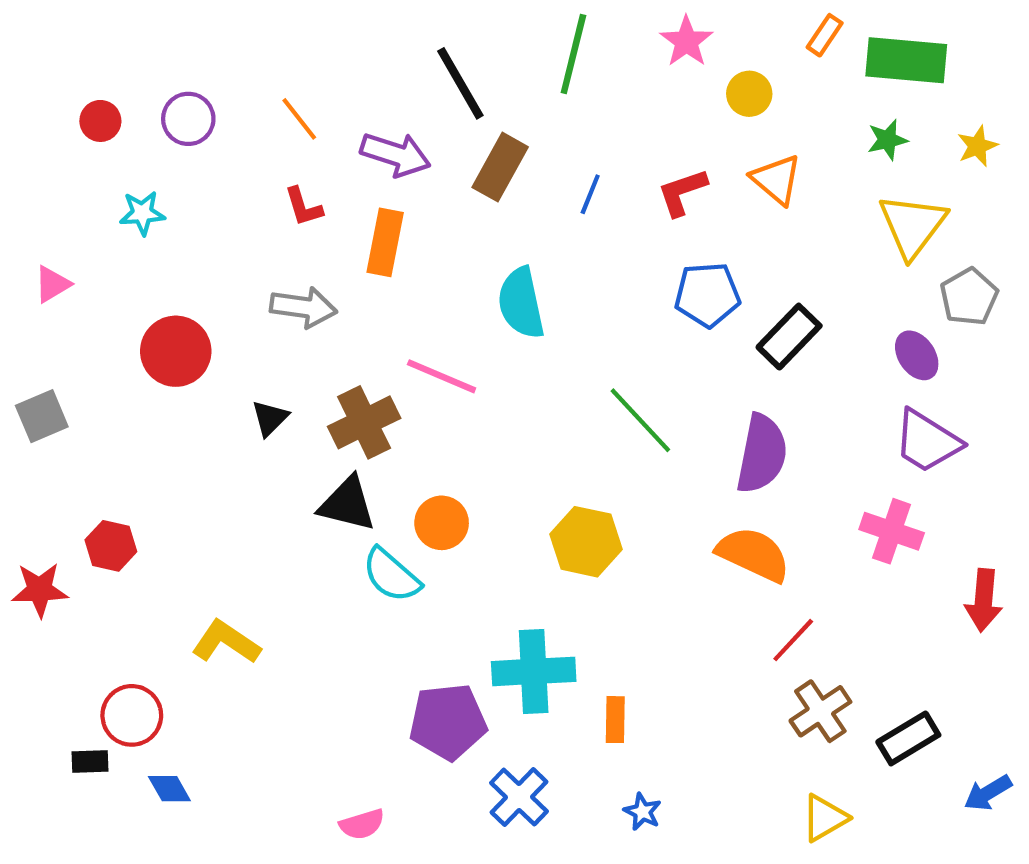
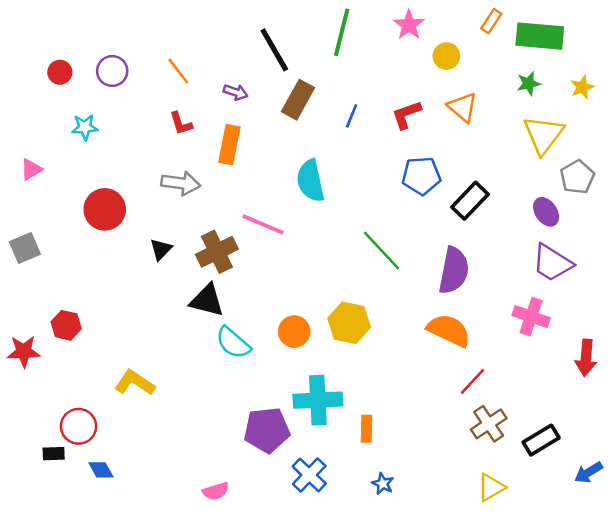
purple arrow: (396, 154) -> (236, 92), size x0.6
orange circle: (442, 523) -> (294, 332), moved

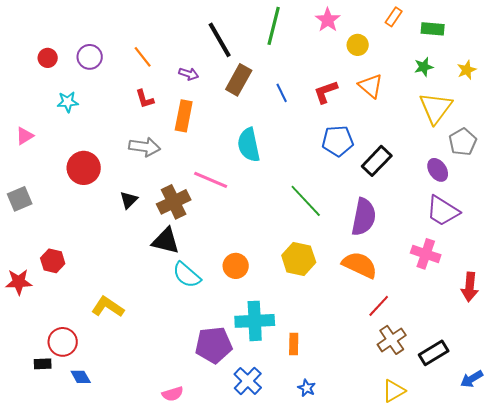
green rectangle: (540, 36) -> (433, 29), size x0.6
blue line: (352, 116) -> (282, 93), turned -48
yellow hexagon: (349, 323) -> (299, 259), moved

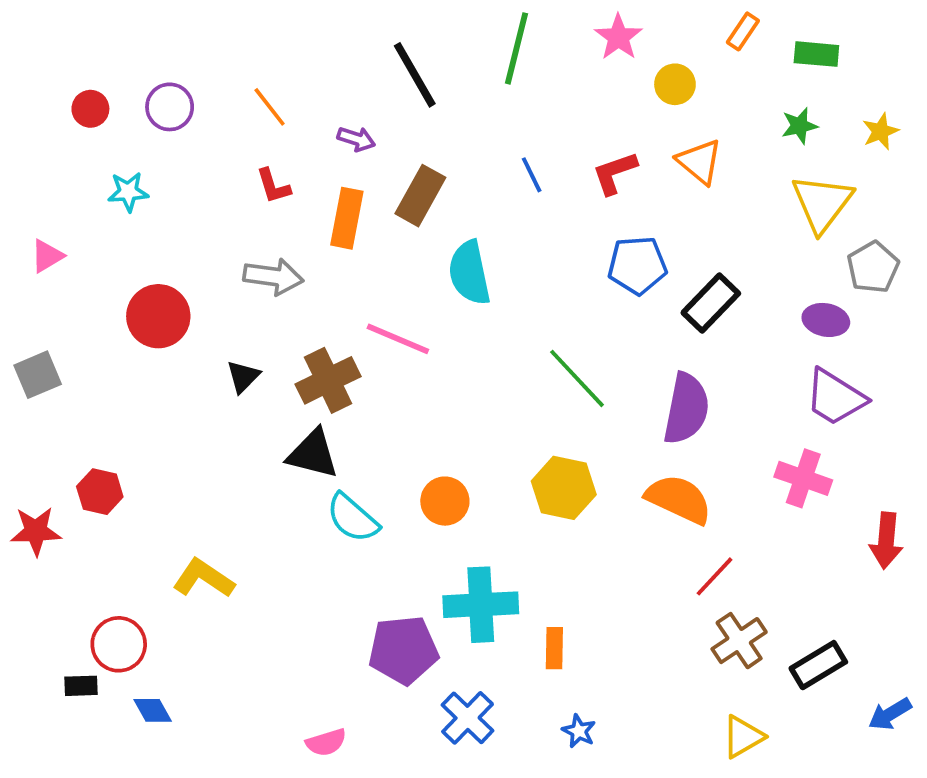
brown rectangle: (239, 80) -> (420, 196), moved
purple ellipse: (438, 170) -> (826, 320), turned -45

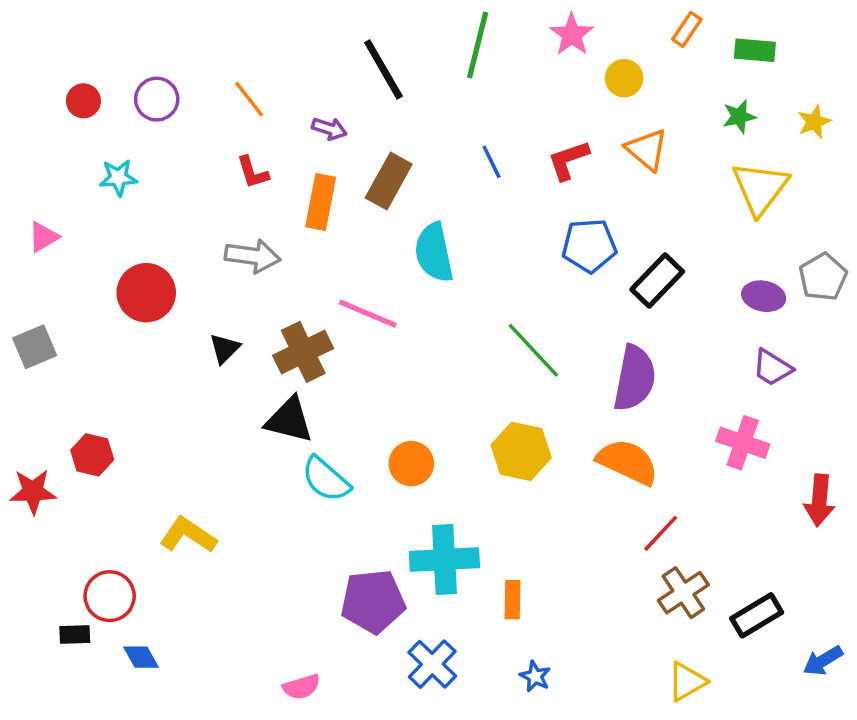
gray pentagon: (873, 267) -> (823, 277), moved
purple trapezoid: (835, 397) -> (772, 368), size x0.7

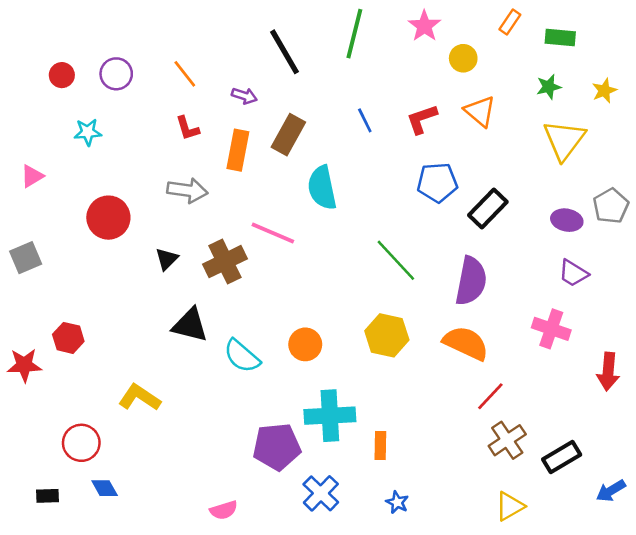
black triangle: (289, 420) -> (190, 325), moved
black rectangle: (75, 635) -> (48, 496), moved

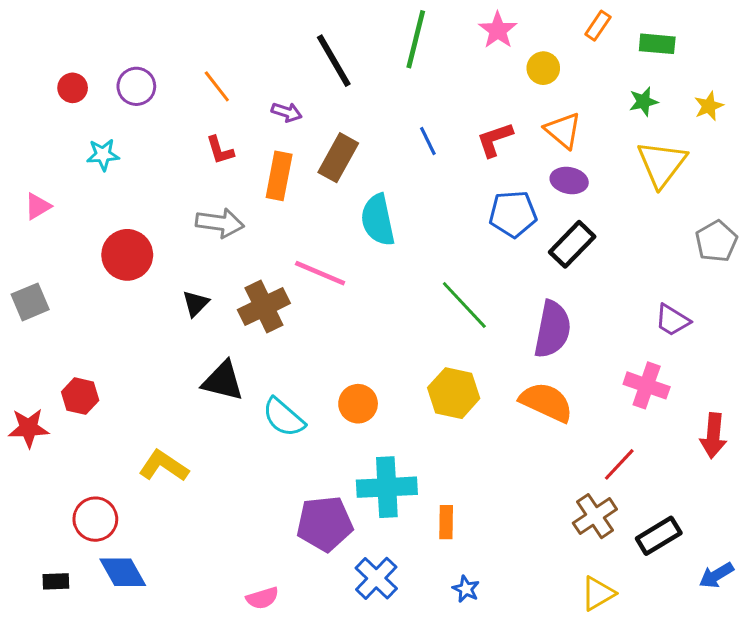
purple ellipse: (567, 220) -> (569, 180), moved
red line: (490, 396) -> (619, 464), moved
blue diamond: (105, 488) -> (123, 572), size x1.5

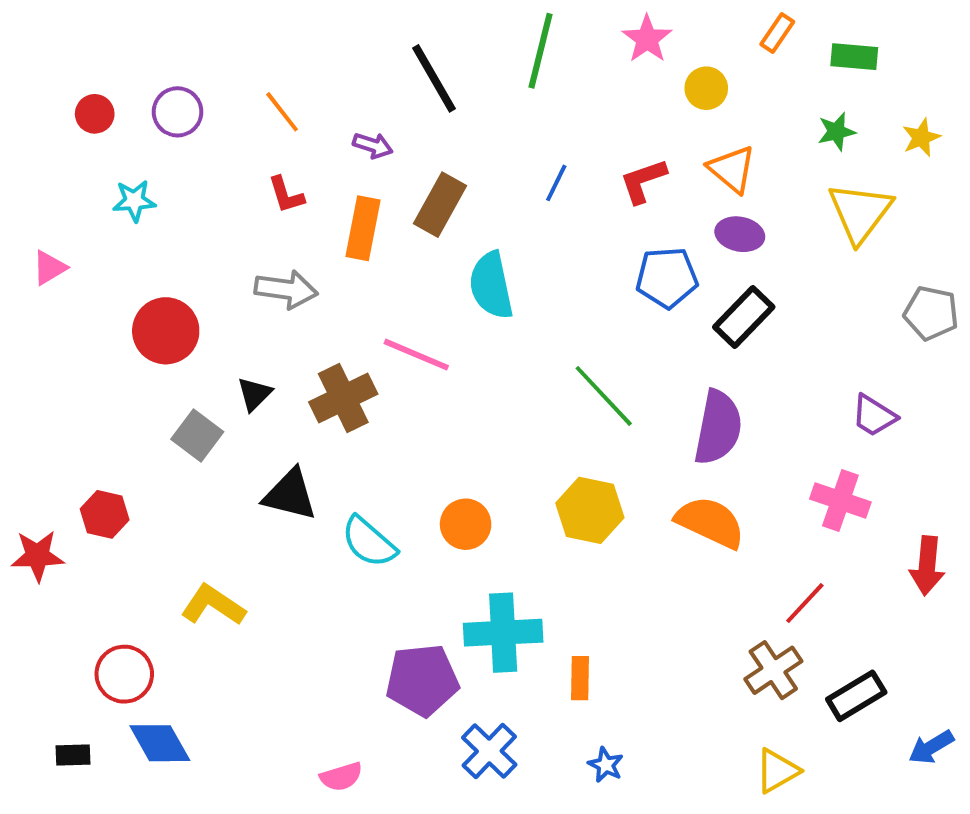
blue line: (428, 141) -> (556, 183), turned 52
gray pentagon: (716, 241) -> (931, 313), turned -30
gray square: (30, 302) -> (197, 435), moved, turned -30

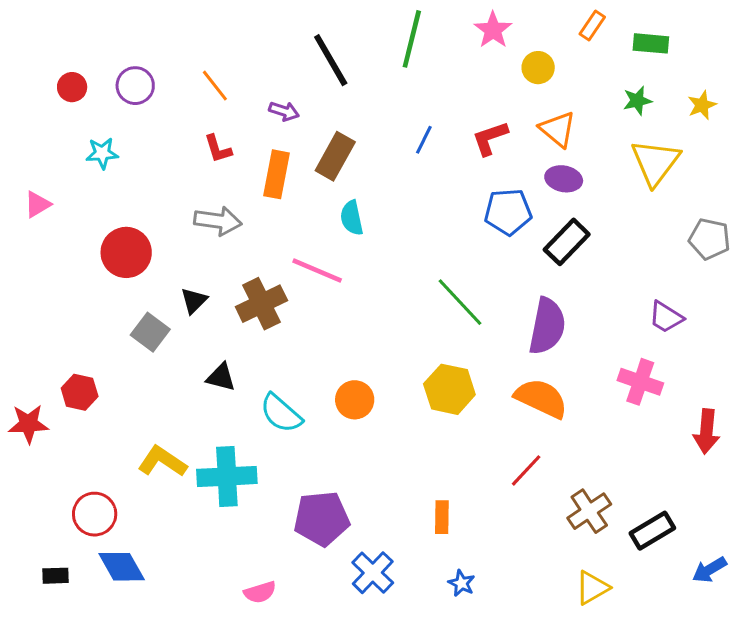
cyan semicircle: (491, 285) -> (352, 218), moved, size x0.7
black triangle: (290, 495) -> (221, 377), size x0.7
red line: (805, 603) -> (526, 470), moved
cyan cross: (503, 633) -> (227, 476), moved

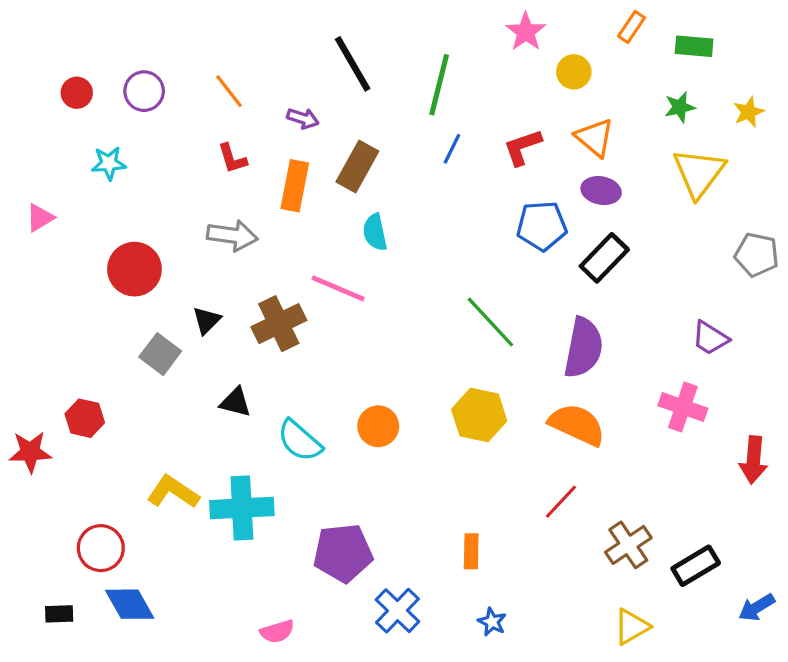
green line: (412, 39) -> (439, 85), moved

